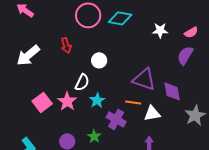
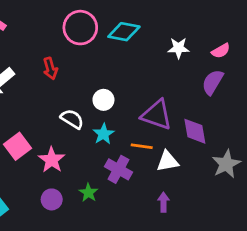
white circle: (99, 60) -> (103, 100), moved
white semicircle: (82, 82) -> (72, 119), turned -84
cyan star: (97, 100) -> (103, 134), moved
pink star: (67, 101) -> (52, 160), moved

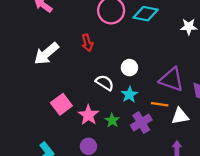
purple cross: (118, 169) -> (141, 123), turned 30
green star: (88, 193) -> (112, 120), moved

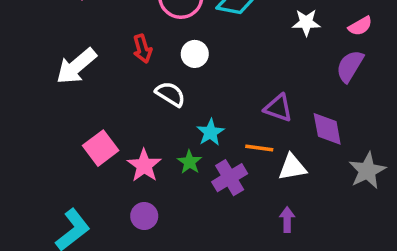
white circle: (129, 68) -> (195, 54), moved
purple triangle: (171, 79) -> (278, 108), size x0.7
white semicircle: (105, 83) -> (170, 94), moved
green star: (112, 120) -> (190, 162), moved

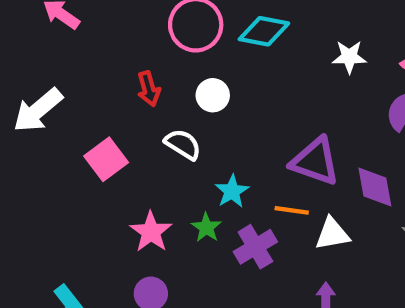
white arrow: (76, 66) -> (38, 110), moved
purple triangle: (278, 108) -> (315, 161), size x1.4
pink square: (101, 148) -> (106, 159), moved

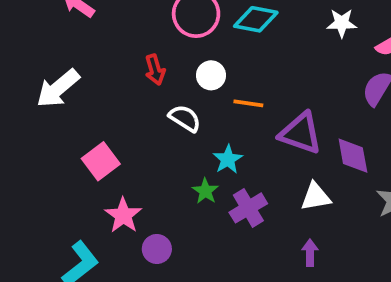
white star: (349, 57) -> (342, 23), moved
pink square: (106, 159) -> (101, 161), moved
orange line: (292, 210) -> (248, 103), moved
pink star: (151, 232) -> (123, 215), moved

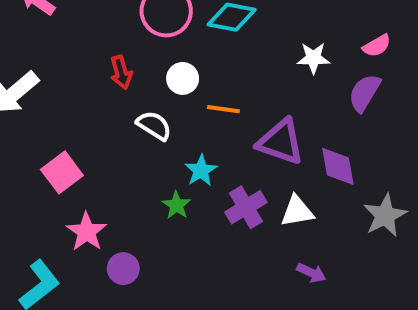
white star: (342, 23) -> (313, 58), moved
purple cross: (248, 208) -> (246, 207), moved
purple arrow: (310, 253) -> (311, 273), moved, turned 115

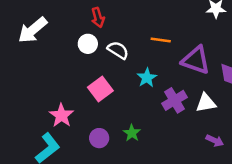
white circle: (183, 78) -> (88, 44), moved
pink square: (62, 172) -> (100, 89), moved
green star: (176, 205) -> (132, 133), moved
pink star: (86, 232) -> (61, 115), moved

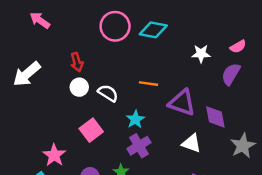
red arrow: (98, 17) -> (77, 62), moved
purple cross: (174, 100) -> (139, 146), moved
white triangle: (206, 103) -> (191, 143), turned 30

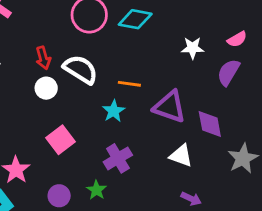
white semicircle: (108, 93) -> (81, 69), moved, size x1.4
cyan star: (135, 119) -> (114, 111), moved

